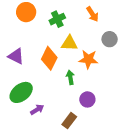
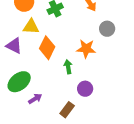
yellow triangle: (69, 43) -> (31, 27), moved

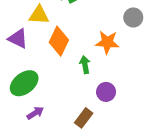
purple arrow: (35, 99) -> (35, 113), moved

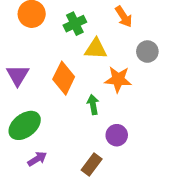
yellow triangle: (39, 15) -> (96, 49), moved
purple triangle: (18, 39) -> (18, 75), turned 35

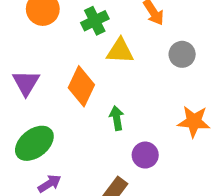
orange star: (118, 79) -> (194, 121), moved

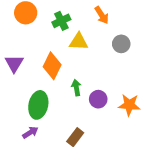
orange star: (194, 121) -> (129, 105), moved
green ellipse: (34, 143) -> (38, 105), moved, turned -40
purple circle: (145, 155) -> (98, 99), moved

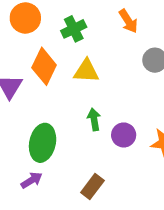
yellow triangle: (79, 42) -> (86, 71), moved
orange diamond: (52, 66) -> (44, 66), moved

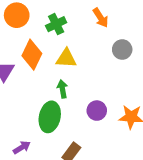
green arrow: (94, 119) -> (62, 89), moved
green ellipse: (43, 143) -> (50, 117), moved

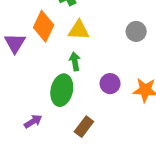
gray circle: (122, 50) -> (136, 31), moved

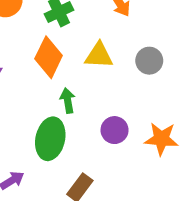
orange diamond: (44, 26) -> (49, 57), moved
yellow triangle: (79, 30) -> (99, 55), moved

